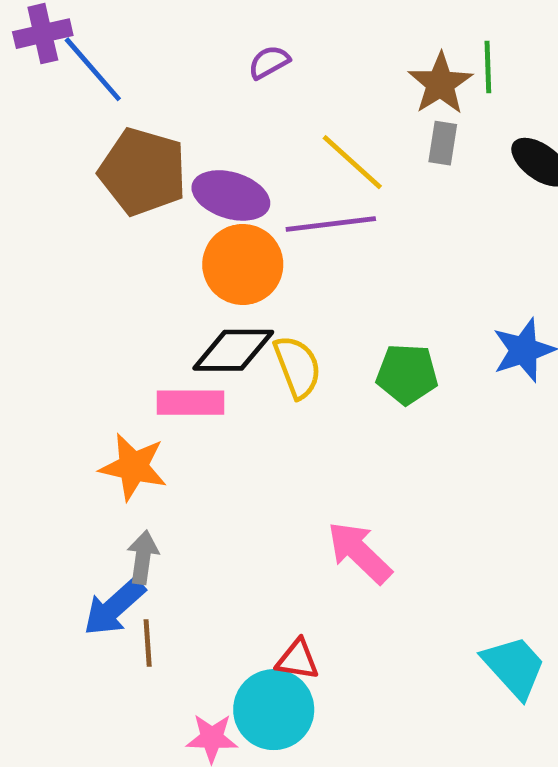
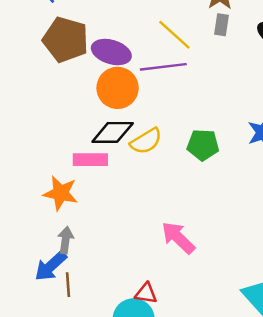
yellow semicircle: (298, 367) -> (146, 141), turned 80

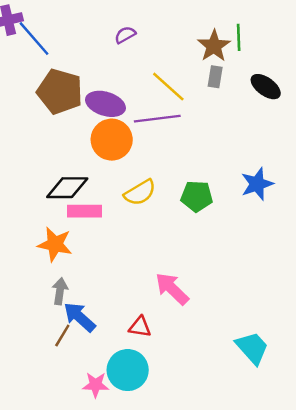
black diamond: (113, 132) -> (67, 188), moved
blue arrow: (51, 266) -> (80, 317), moved, turned 84
brown line: (68, 285) -> (62, 336), turned 35
red triangle: (146, 293) -> (140, 327), moved

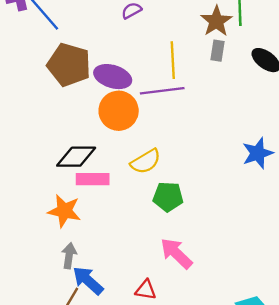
yellow line: (168, 87) -> (173, 60), turned 45
green pentagon: (197, 196) -> (168, 197), moved

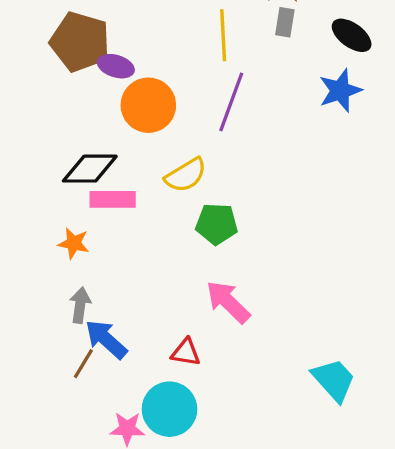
purple ellipse: (113, 77) -> (116, 66), moved, size x0.7
purple line: (162, 91) -> (231, 102), moved, turned -63
blue star: (258, 153) -> (340, 91), moved
orange star: (64, 211) -> (74, 243), size x0.7

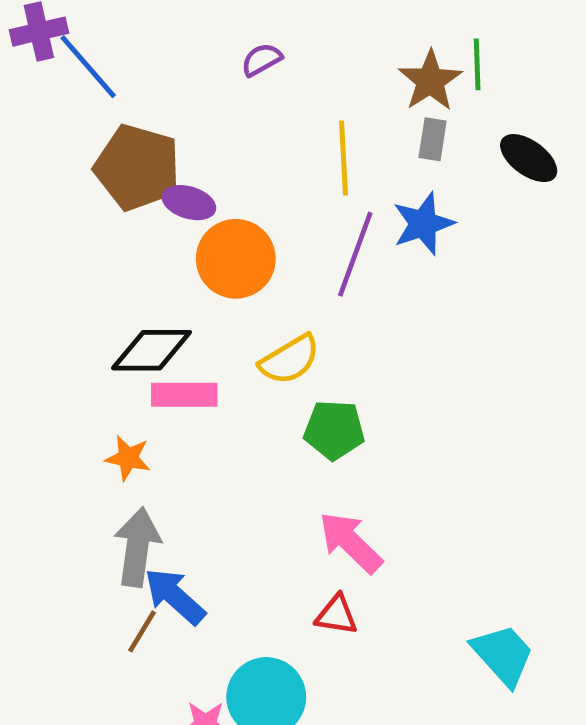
blue star: (340, 91) -> (423, 224), moved
gray arrow: (80, 305) -> (137, 547), size x1.5
red triangle: (186, 352) -> (337, 615), moved

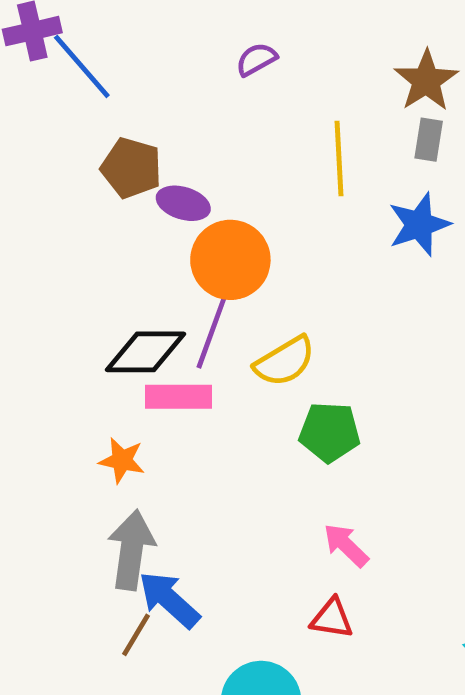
brown pentagon: (137, 167) -> (131, 168), size x0.7
purple line: (355, 254) -> (214, 326), moved
pink arrow: (351, 542) -> (346, 545), size x0.7

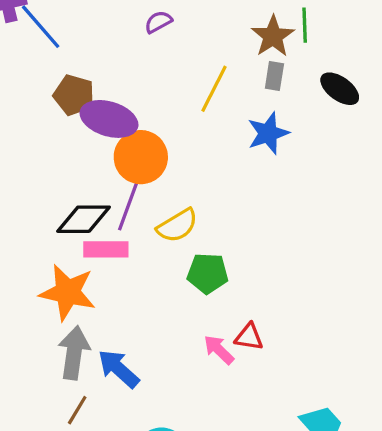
yellow line: (339, 158) -> (214, 89), turned 30
purple ellipse: (183, 203) -> (109, 119), size x1.6
orange star: (122, 460) -> (68, 292), size x1.8
blue arrow: (169, 600) -> (119, 369), moved
red triangle: (332, 618) -> (249, 337), moved

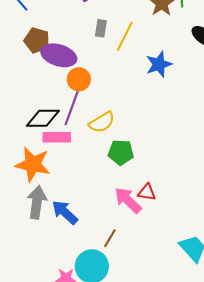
gray rectangle: (274, 76) -> (101, 28), moved
orange circle: (141, 157) -> (79, 79), size x0.7
pink arrow: (219, 350) -> (128, 200), size x1.4
brown line: (77, 410) -> (110, 238), moved

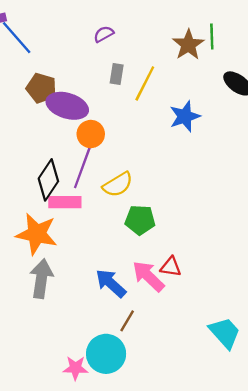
black diamond: (43, 118) -> (48, 180), turned -56
blue arrow: (65, 212) -> (111, 283), moved

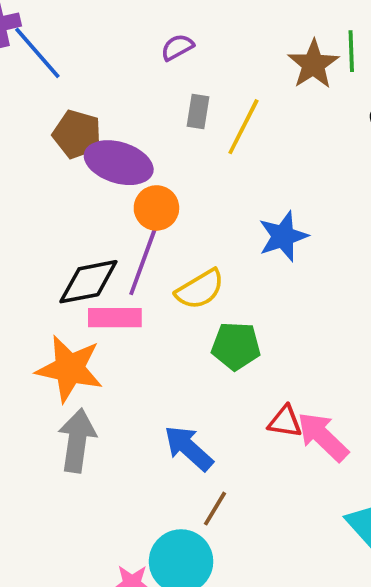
blue star: (185, 116) -> (283, 236), moved
black diamond: (48, 180) -> (88, 282), turned 45
pink arrow: (148, 276) -> (323, 437), moved

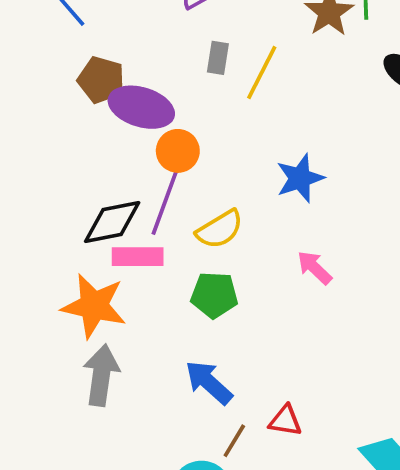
green pentagon: (236, 346) -> (214, 295), moved
red triangle: (285, 422) -> (285, 421), moved
pink arrow: (323, 437) -> (315, 268), moved, size x0.7

